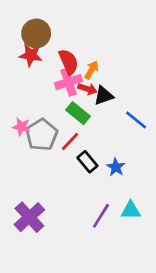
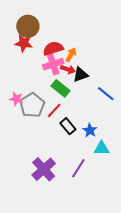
red semicircle: (69, 62) -> (53, 48), turned -84
cyan triangle: (131, 210) -> (102, 148), moved
purple cross: (29, 217) -> (44, 169), moved

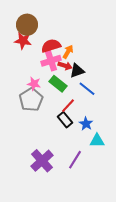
blue line: (106, 94) -> (87, 89), moved
pink star: (16, 99) -> (34, 84), moved
red line: (54, 110) -> (68, 106), moved

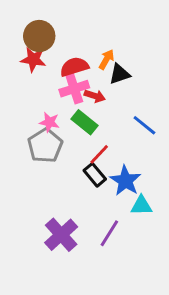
orange arrow: (68, 52) -> (106, 59), moved
black triangle: (77, 71) -> (120, 74), moved
blue line: (87, 89) -> (144, 125), moved
blue star: (86, 124) -> (125, 181), size x1.5

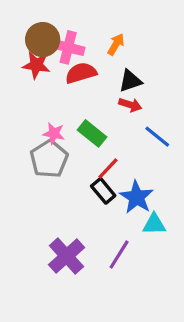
orange arrow: (106, 59) -> (116, 44), moved
pink cross: (74, 89) -> (68, 47), moved, turned 32
red arrow: (95, 96) -> (130, 105), moved

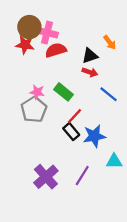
orange arrow: (116, 44) -> (110, 42), moved, turned 112
blue star: (137, 197) -> (94, 136), turned 30
cyan triangle: (154, 224) -> (114, 161), moved

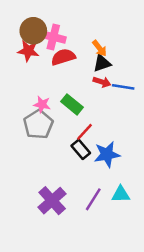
orange arrow: (110, 42) -> (99, 48), moved
blue line: (109, 94) -> (123, 87), moved, turned -30
cyan triangle: (114, 161) -> (121, 194), moved

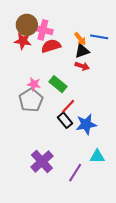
blue line: (123, 87) -> (99, 37), moved
purple line: (93, 199) -> (75, 173), moved

